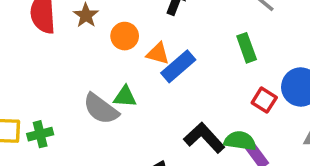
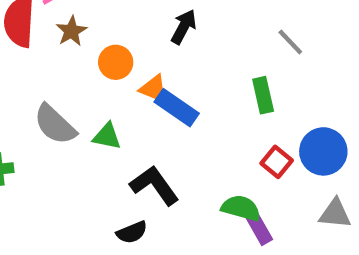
blue rectangle: (178, 66) -> (177, 108), turned 68
gray semicircle: (101, 109) -> (55, 125), moved
black L-shape: (204, 138) -> (154, 185), moved

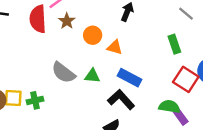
blue rectangle: (177, 108) -> (130, 78), moved
red square: (277, 162) -> (186, 79), size x1.5

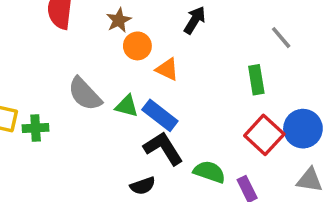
brown star: (67, 21) -> (119, 20), moved
blue rectangle: (130, 78) -> (160, 115), moved
green semicircle: (169, 107) -> (209, 172), moved

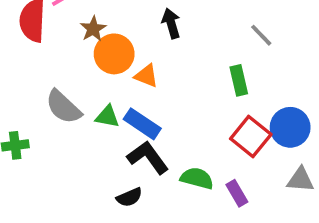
black arrow: (195, 20) -> (171, 23), turned -44
orange circle: (137, 46) -> (114, 54), size x1.4

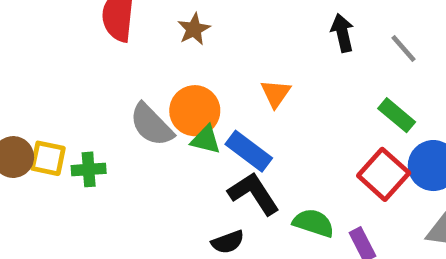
black arrow: (171, 23) -> (342, 33), moved
orange circle: (114, 54) -> (195, 111), moved
orange triangle: (146, 76) -> (276, 93), moved, turned 40
green rectangle: (239, 80) -> (397, 115), moved, turned -40

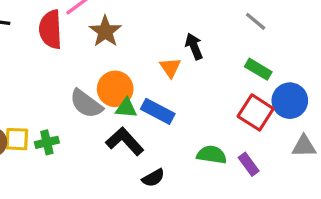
brown star: (194, 29) -> (105, 31), size x1.4
black arrow: (342, 33) -> (194, 46), moved
black L-shape: (254, 194) -> (125, 141), moved

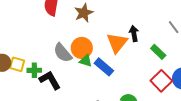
orange triangle: (170, 68) -> (117, 43), size x1.6
green rectangle: (258, 69) -> (158, 52), moved
black L-shape: (125, 141) -> (50, 80), moved

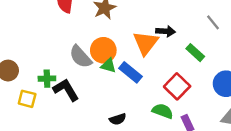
black arrow: (134, 34) -> (166, 31), turned 105
yellow square: (17, 64) -> (27, 99), moved
red square: (161, 81) -> (177, 86), moved

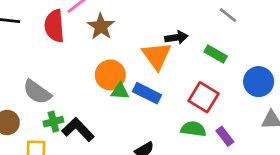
gray semicircle: (81, 57) -> (37, 92), moved

